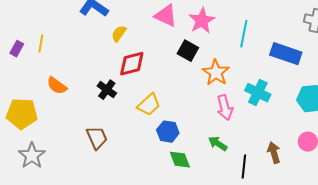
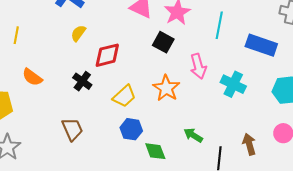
yellow semicircle: (119, 34) -> (78, 33), moved
orange star: (216, 73) -> (166, 88), moved
pink arrow: (225, 108) -> (198, 66), moved
blue hexagon: (168, 132) -> (131, 129), moved

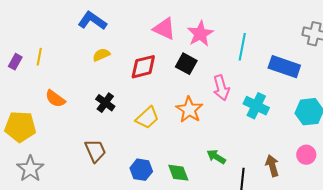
yellow semicircle: (78, 33) -> (101, 55), turned 30
red diamond: (107, 55) -> (143, 67), moved
blue hexagon: (131, 129) -> (141, 170), moved

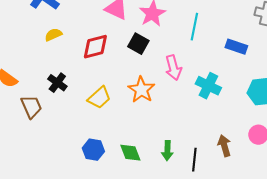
blue rectangle: (284, 67) -> (236, 47), size x0.7
brown trapezoid: (95, 151) -> (31, 107), moved
green arrow: (216, 157) -> (167, 151), moved, turned -120

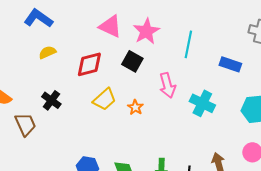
orange star: (141, 90) -> (135, 107), size x0.6
yellow trapezoid: (99, 98) -> (104, 99), moved

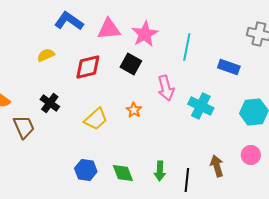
blue L-shape: (38, 18) -> (69, 21), moved
pink triangle: (110, 26) -> (109, 29), turned -30
yellow trapezoid: (104, 99) -> (96, 119), moved

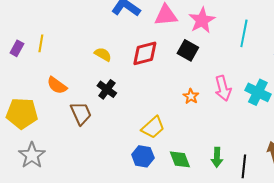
yellow semicircle: (46, 55) -> (103, 54), moved, turned 54
pink arrow: (166, 88) -> (223, 88), moved
yellow trapezoid: (96, 119) -> (153, 127), moved

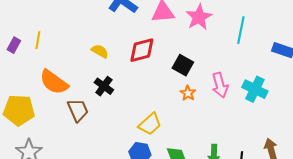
black square: (188, 50) -> (183, 65), moved
orange semicircle: (57, 85) -> (54, 82), size x1.4

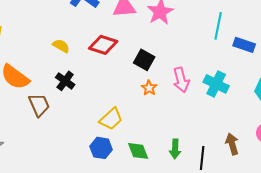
cyan line: (241, 30) -> (218, 26), moved
red diamond: (142, 50) -> (103, 45), turned 32

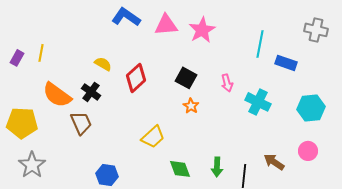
red diamond: (103, 45) -> (136, 78), moved, turned -60
pink arrow: (181, 80) -> (227, 83), moved, size x0.7
black cross: (65, 81) -> (91, 92), moved
brown arrow: (232, 144) -> (274, 162), turned -40
blue hexagon: (101, 148) -> (107, 175), moved

